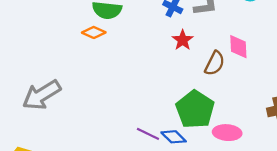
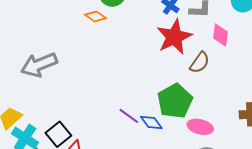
red star: (183, 40) -> (174, 37), size x1.8
pink diamond: (238, 47) -> (220, 35), moved

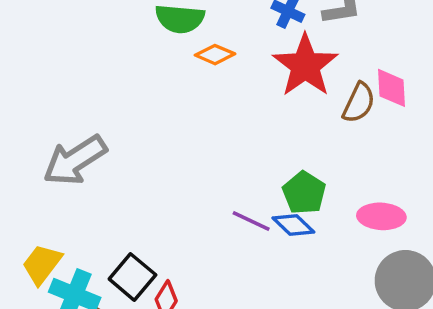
orange diamond: (95, 16) -> (215, 55), moved
pink diamond: (220, 35) -> (392, 88), moved
green pentagon: (175, 101) -> (304, 193), moved, size x0.7

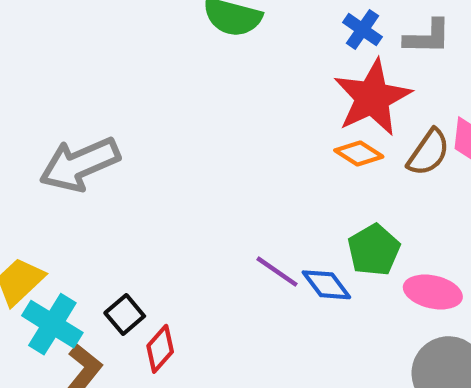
orange diamond: (215, 55) -> (359, 153), moved
green pentagon: (304, 193) -> (374, 250), moved
black square: (132, 277) -> (125, 314), size x0.7

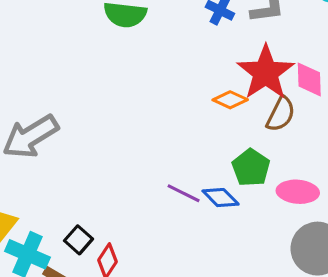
red star: (372, 98) -> (266, 73), moved
brown semicircle: (429, 152) -> (281, 114), moved

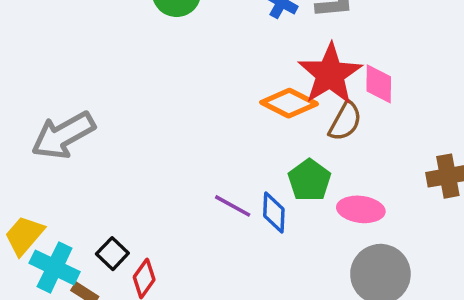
orange diamond: (230, 100) -> (289, 103), size x1.4
blue diamond: (221, 198) -> (274, 212), turned 45

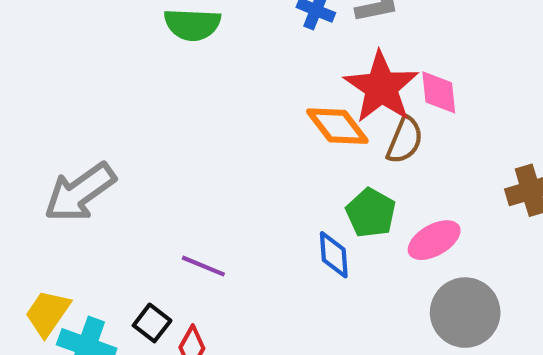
orange diamond: (289, 103) -> (337, 126), turned 32
purple line: (233, 206) -> (203, 266), moved
pink ellipse: (361, 209) -> (434, 240), turned -30

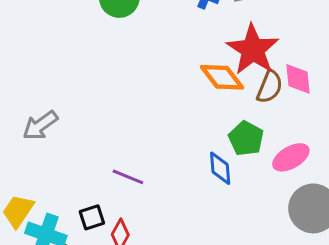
pink diamond: (439, 92) -> (298, 79), moved
gray arrow: (80, 192) -> (40, 125), size x0.7
black square: (152, 323) -> (92, 217), turned 35

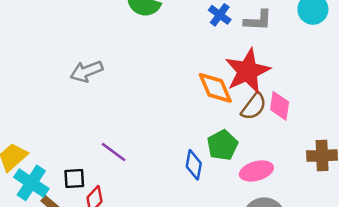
gray arrow: (40, 125) -> (86, 71), moved

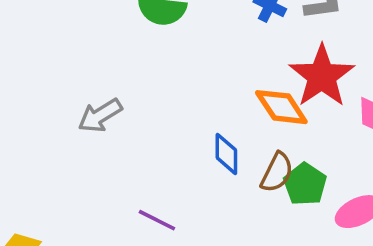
brown semicircle: (254, 106) -> (277, 172), moved
blue diamond: (194, 165) -> (226, 154), moved

